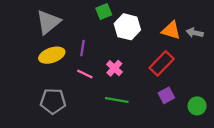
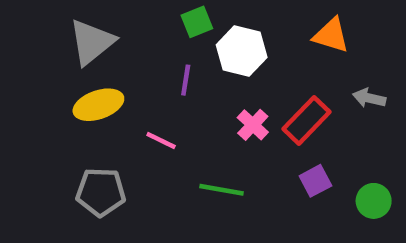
orange triangle: (171, 30) -> (331, 35), moved
gray arrow: (195, 33) -> (369, 98), moved
purple line: (83, 48) -> (186, 80), moved
pink cross: (114, 68) -> (253, 125), moved

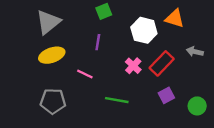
white hexagon: (242, 51) -> (144, 30), moved

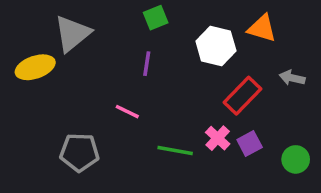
yellow ellipse: (52, 55) -> (35, 67), moved
pink cross: (133, 66) -> (218, 138), moved

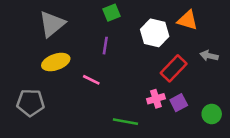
yellow ellipse: (35, 67) -> (56, 62), moved
pink cross: (218, 138) -> (156, 99), turned 30
green line: (175, 151) -> (125, 122), moved
gray pentagon: (79, 152) -> (30, 103), moved

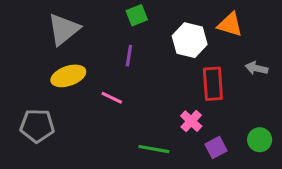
red rectangle: (174, 68) -> (213, 84), turned -48
pink cross: (156, 99) -> (191, 121), turned -30
purple square: (179, 103) -> (216, 147), moved

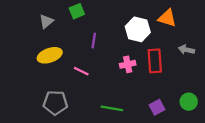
green square: (137, 15) -> (77, 11), moved
gray triangle: (64, 29) -> (46, 21), size x0.6
pink cross: (191, 121) -> (128, 64), moved, turned 35
gray pentagon: (37, 126) -> (55, 103), moved

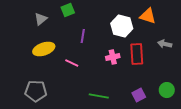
gray pentagon: (55, 103) -> (36, 91), moved

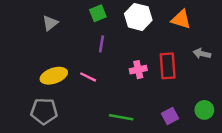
green square: (68, 10) -> (98, 13), moved
white hexagon: (122, 26) -> (138, 17), moved
yellow ellipse: (44, 49) -> (54, 76), moved

